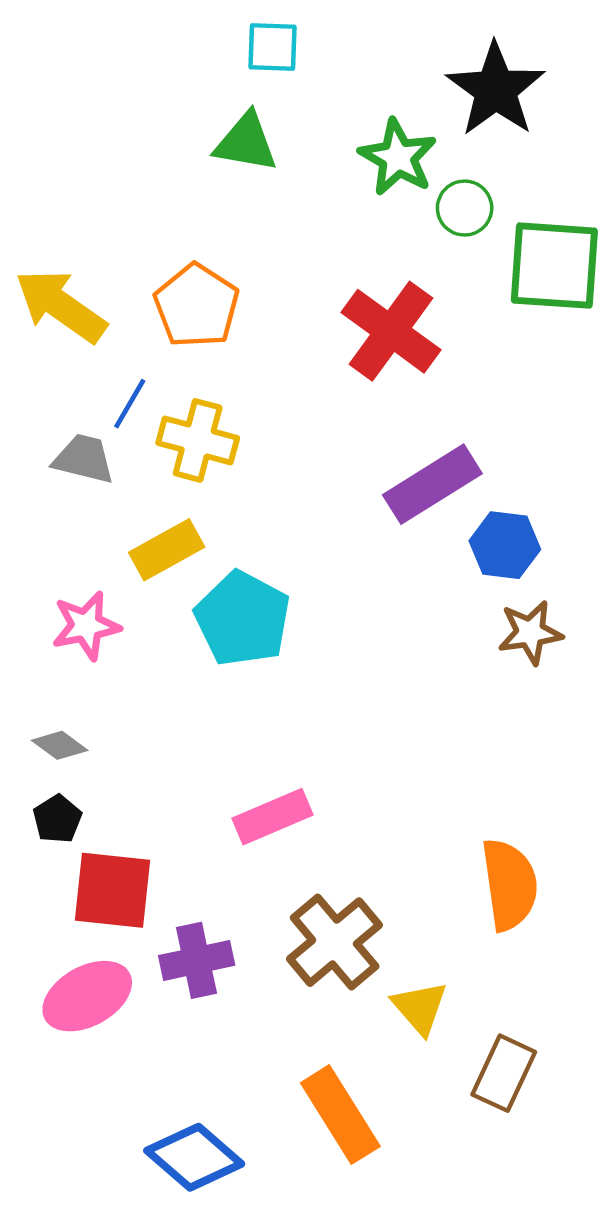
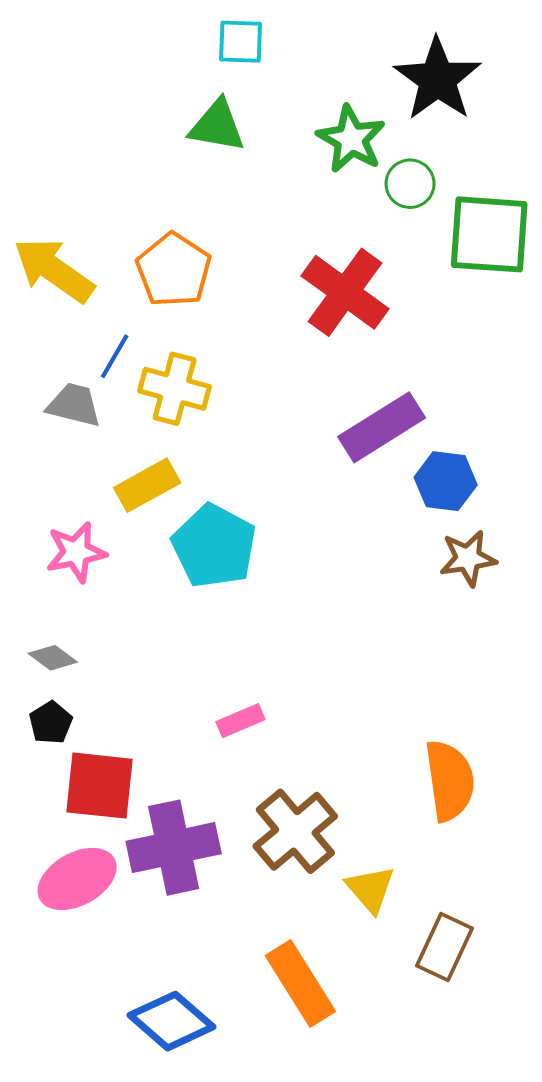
pink rectangle: (272, 817) -> (241, 721), size x0.7
purple cross: (197, 960) -> (174, 848), size x1.4

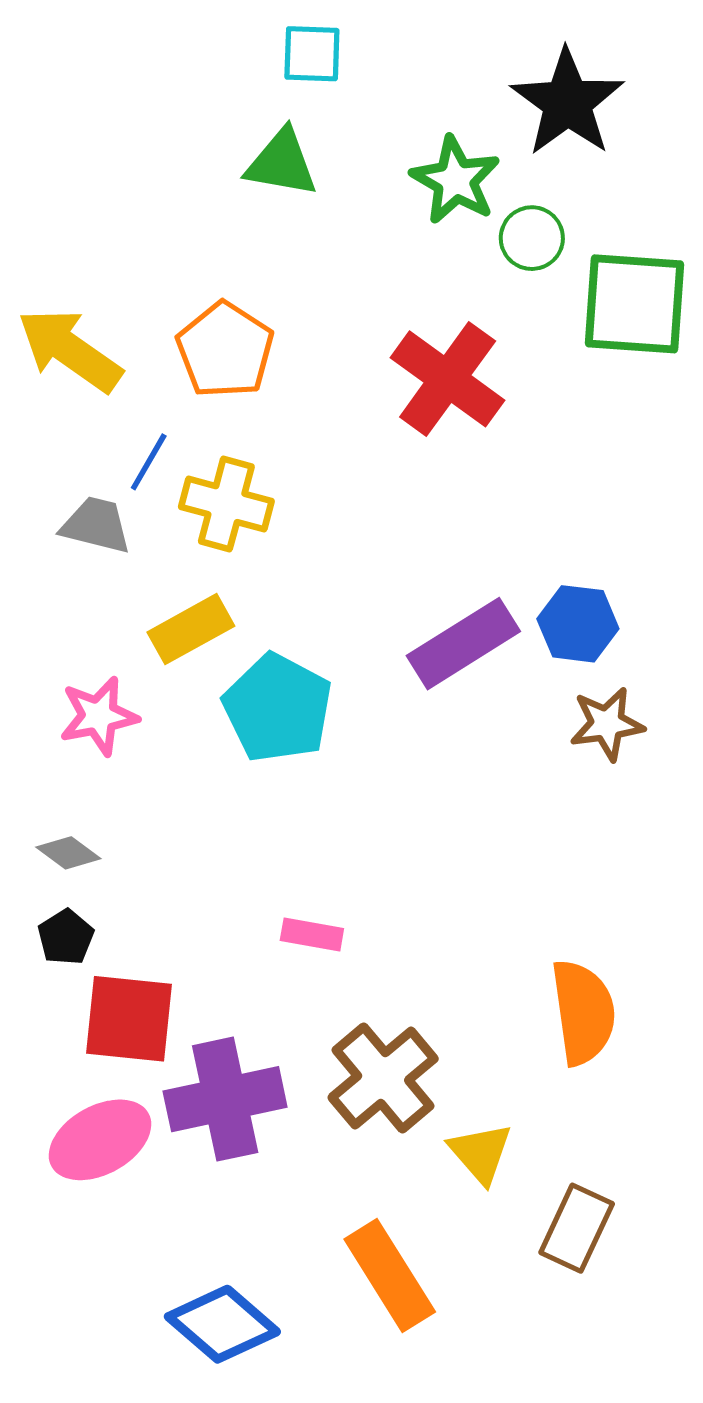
purple rectangle: (382, 427) -> (463, 644), moved
pink rectangle: (241, 721) -> (312, 935), turned 33

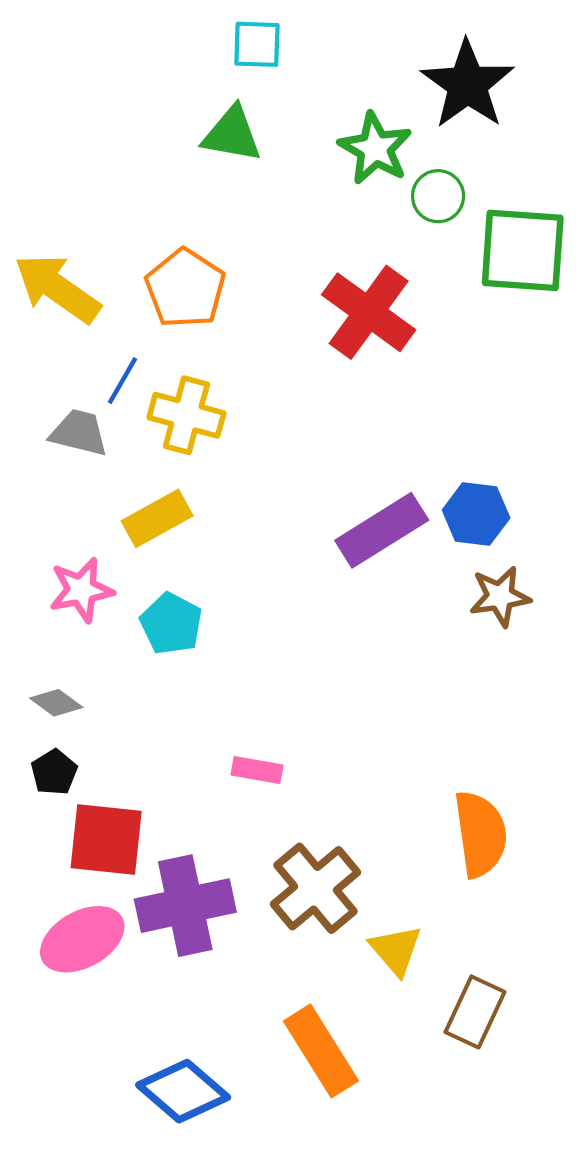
cyan pentagon: (278, 708) -> (171, 624), moved, size x0.7

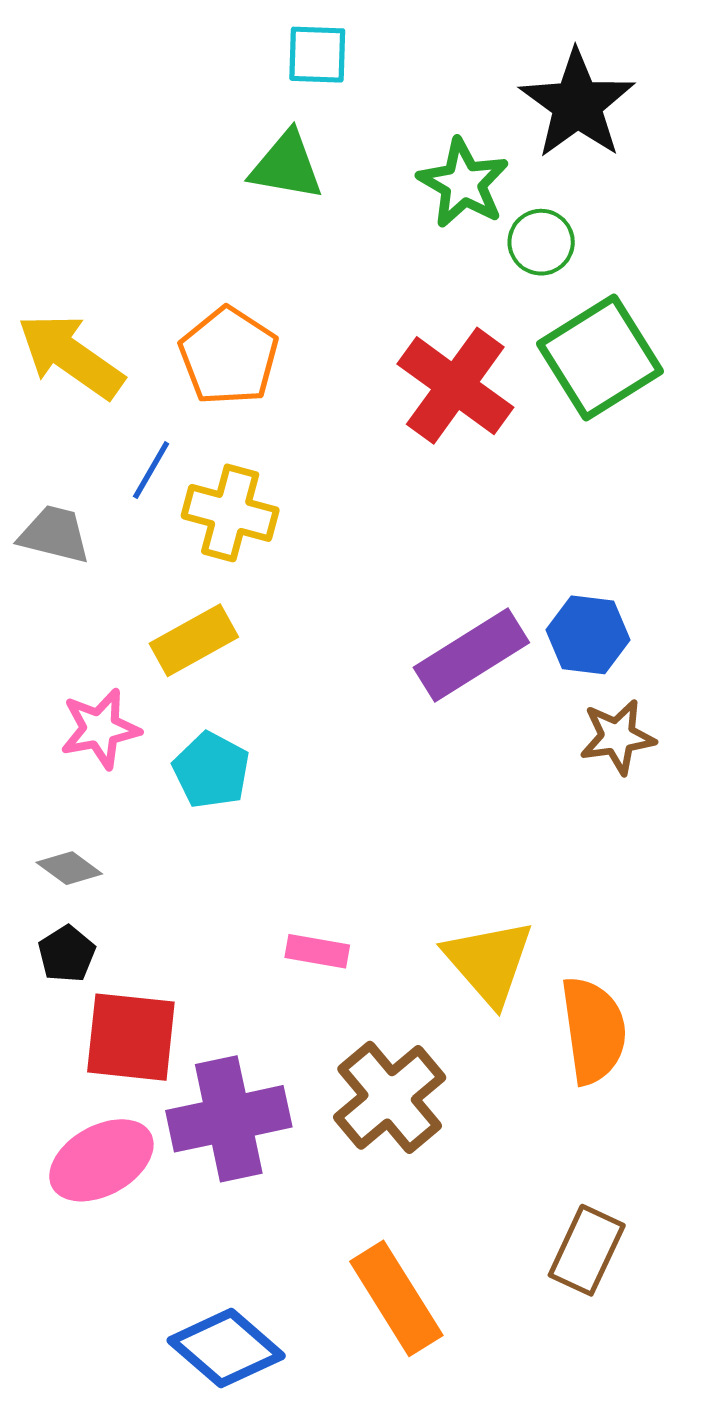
green square: (523, 250) -> (600, 357), moved, turned -36
gray trapezoid: (79, 433) -> (55, 534), moved
yellow triangle: (396, 950) -> (489, 962), moved, size x1.4

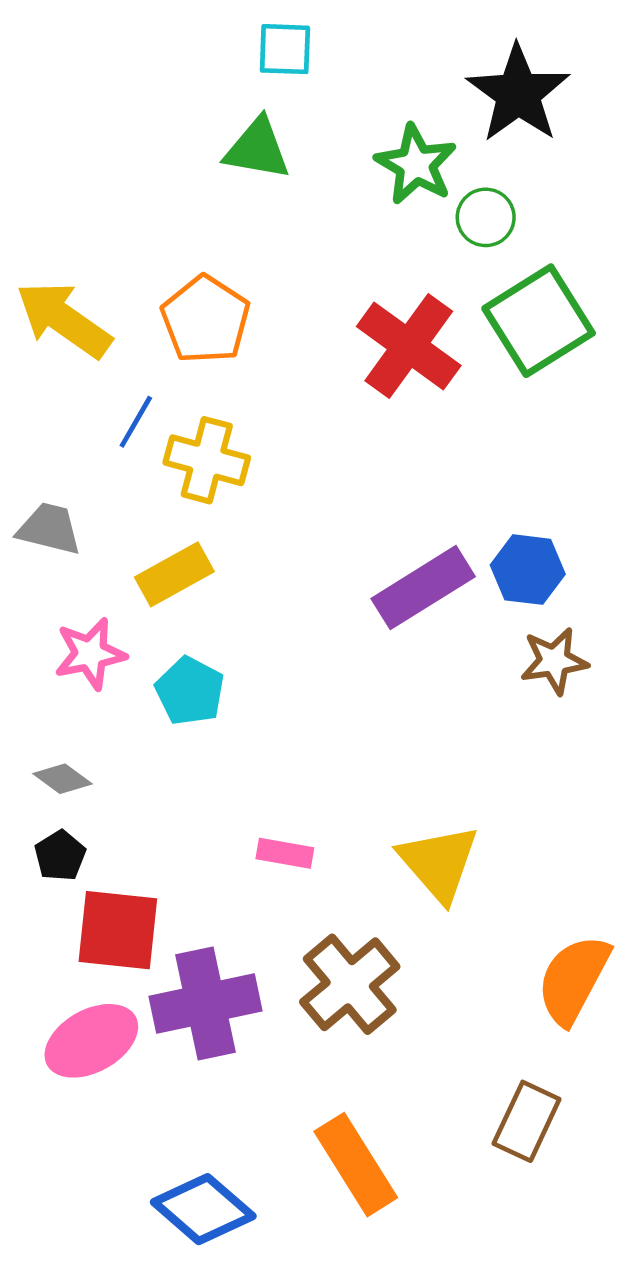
gray trapezoid: (55, 534) -> (49, 529), moved
orange semicircle: (593, 1030) -> (573, 979), moved, turned -144

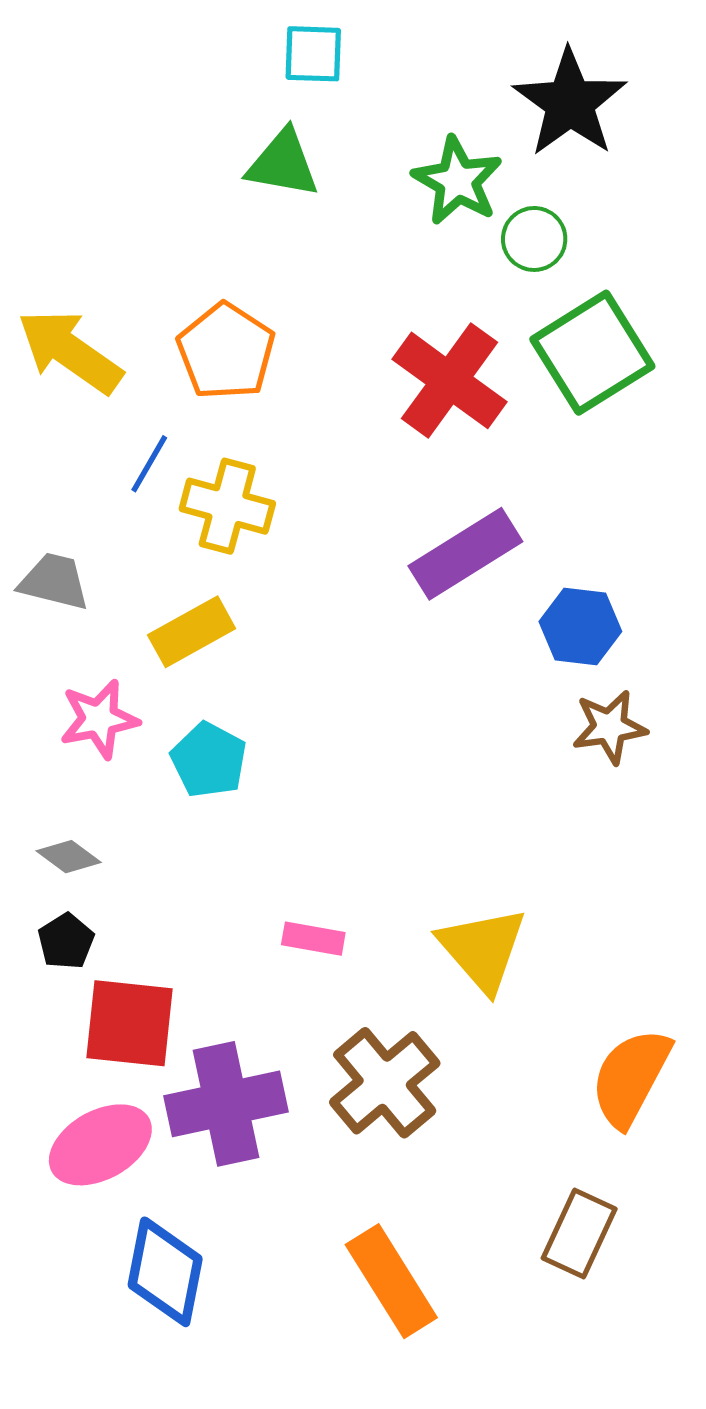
purple rectangle: (423, 588) -> (465, 554), moved
blue diamond: (203, 1209) -> (165, 1272), moved, turned 60

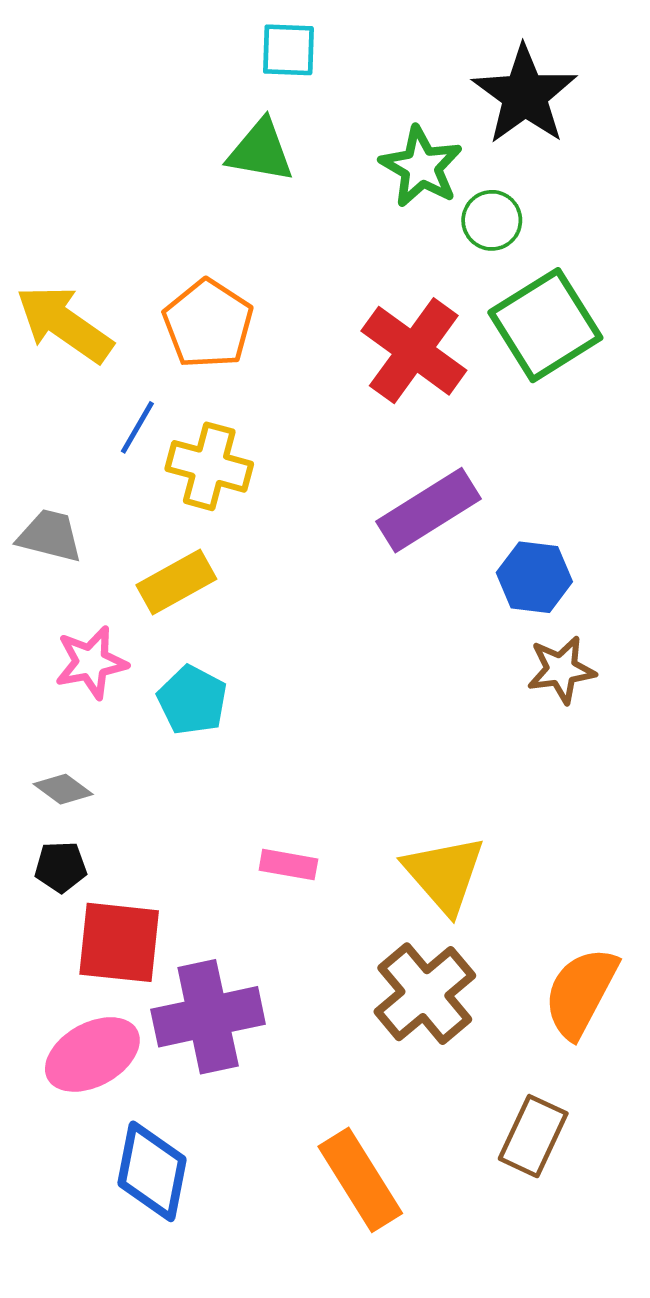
black pentagon: (66, 941) -> (61, 867), turned 30
brown cross: (385, 1083) -> (425, 994), moved

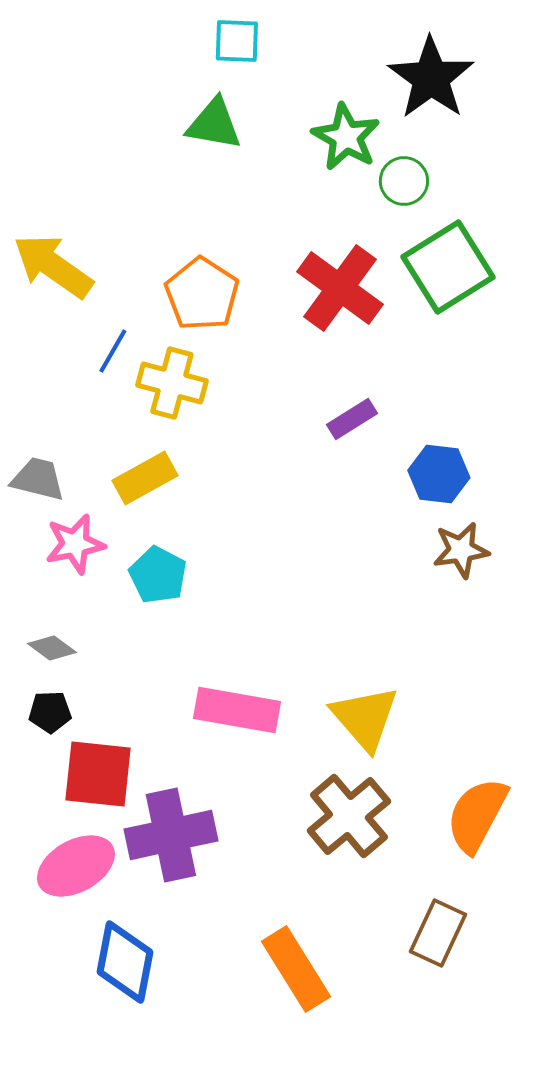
orange pentagon: (208, 324) -> (202, 294), moved
purple rectangle: (428, 510) -> (352, 419), size x0.6
gray trapezoid: (50, 536) -> (38, 479), moved
pink rectangle: (288, 865) -> (237, 710), size x1.8

